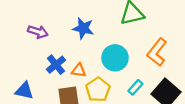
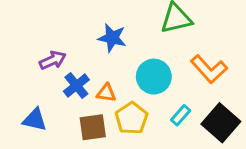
purple arrow: (38, 32) -> (53, 60), moved, turned -42
orange L-shape: (157, 52) -> (209, 69), turned -80

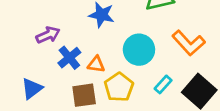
blue triangle: (35, 120) -> (32, 88), turned -50

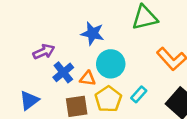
cyan circle: (139, 50) -> (111, 64), moved
cyan rectangle: (163, 84) -> (139, 94), moved

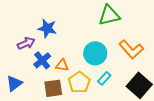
blue star: (92, 33) -> (47, 28), moved
cyan circle: (111, 64) -> (95, 53), moved

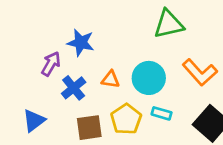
purple arrow: (26, 43) -> (51, 64), turned -36
orange triangle: (62, 65) -> (110, 79), moved
cyan rectangle: (104, 78) -> (162, 113), turned 64

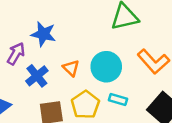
orange triangle: (110, 79) -> (71, 68), turned 36

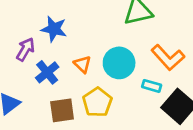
cyan rectangle: (118, 99) -> (152, 86), moved

